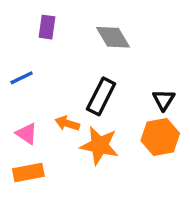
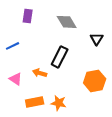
black triangle: (164, 100) -> (97, 39), moved
orange star: (99, 145) -> (59, 103), moved, size x0.7
orange rectangle: (28, 172) -> (35, 102), moved

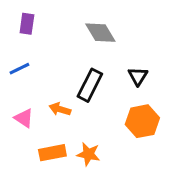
purple rectangle: (28, 16) -> (27, 24), moved
black triangle: (97, 39) -> (138, 76), moved

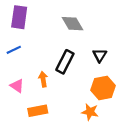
purple rectangle: (27, 24) -> (19, 17), size x1.5
orange arrow: (60, 109) -> (43, 79), turned 64
orange star: (88, 154) -> (90, 112), moved

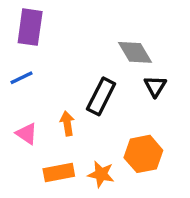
gray diamond: (73, 24) -> (135, 52), moved
orange hexagon: (103, 88) -> (143, 154), moved
orange star: (90, 112) -> (101, 174), moved

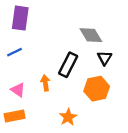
orange hexagon: (143, 154) -> (97, 89), moved
orange rectangle: (59, 173) -> (15, 116), moved
orange star: (101, 174) -> (68, 117), turned 30

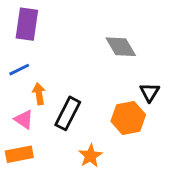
black triangle: (105, 58) -> (149, 92), moved
black rectangle: (68, 65) -> (68, 113), moved
orange arrow: (45, 83) -> (39, 94), moved

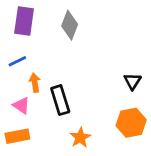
gray diamond: (121, 47) -> (70, 25), moved, turned 52
black rectangle: (68, 113) -> (60, 100), turned -44
orange hexagon: (128, 118) -> (131, 123), moved

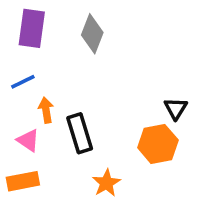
orange hexagon: (131, 123) -> (158, 144), moved

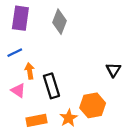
orange hexagon: (158, 144) -> (93, 105), moved
orange rectangle: (23, 181) -> (37, 120), moved

